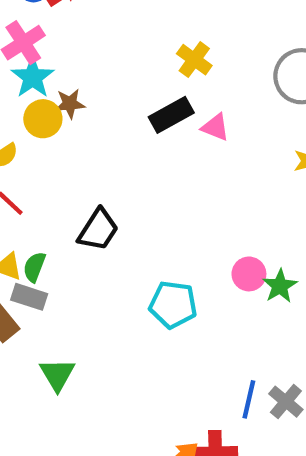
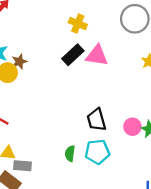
pink triangle: (215, 127) -> (97, 56), size x1.5
black trapezoid: (98, 230) -> (96, 120), moved, turned 145
green semicircle: (34, 267) -> (70, 154), moved

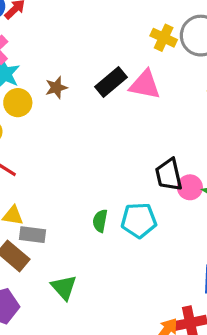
yellow cross: (78, 24) -> (164, 38), moved
brown star: (19, 62) -> (56, 88), moved
black trapezoid: (96, 120) -> (169, 175), moved

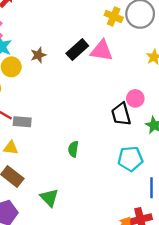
pink circle: (190, 187) -> (135, 98), moved
cyan pentagon: (139, 220) -> (130, 159), moved
gray rectangle: (33, 235) -> (22, 122), moved

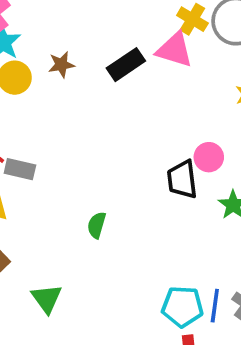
pink triangle: (102, 51) -> (175, 50), moved
cyan pentagon: (130, 159) -> (182, 307), moved

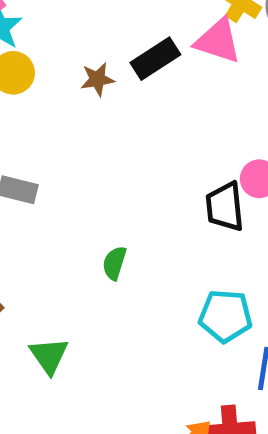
brown star: (61, 65) -> (97, 79), moved
cyan pentagon: (182, 307) -> (225, 316), moved

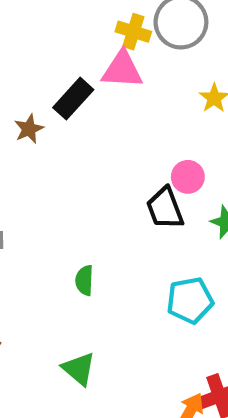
green triangle: (49, 356) -> (79, 369), moved

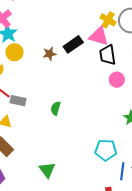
pink circle: (188, 177) -> (117, 80), moved
black trapezoid: (165, 208) -> (108, 55), moved
green semicircle: (84, 280) -> (56, 108), moved

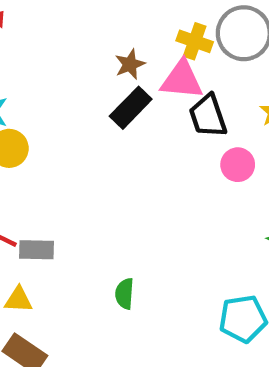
brown star: (49, 54) -> (130, 64), moved
green semicircle: (56, 108) -> (125, 294), moved

